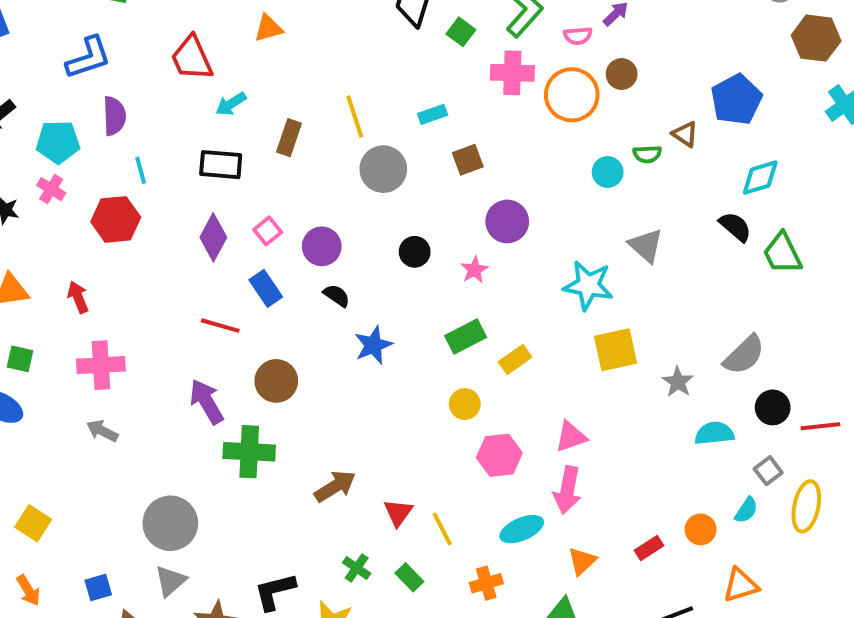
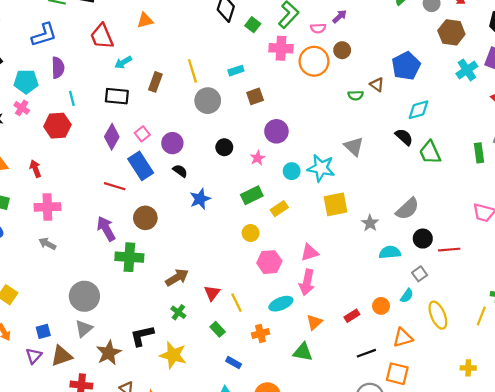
cyan circle: (608, 172) -> (292, 171), moved
blue rectangle: (266, 288) -> (141, 166), size x1.4
yellow ellipse: (806, 506) -> (438, 315), moved, turned -36
green cross: (357, 568) -> (178, 312), moved

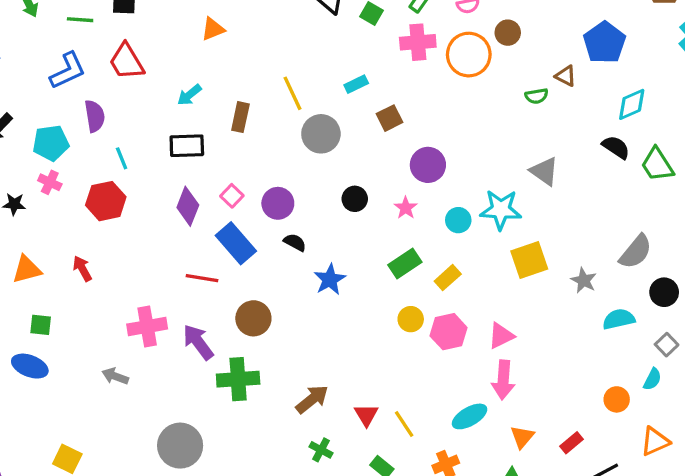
red trapezoid: (102, 36) -> (127, 62), moved
pink cross: (47, 207) -> (147, 327), moved
pink hexagon: (269, 262) -> (449, 332), moved
red rectangle: (352, 316) -> (571, 443), moved

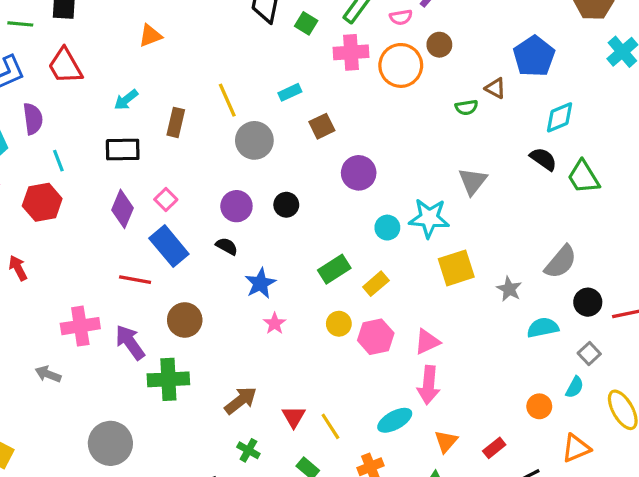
gray triangle: (544, 171) -> (473, 181), turned 32
purple circle: (278, 203) -> (236, 206), moved
pink star: (406, 208) -> (275, 324), moved

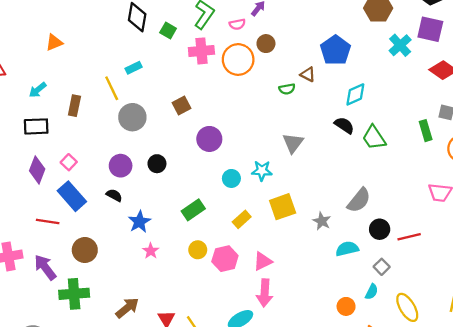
cyan rectangle: (290, 92) -> (134, 68), moved
cyan star: (429, 218) -> (262, 171), size x0.7
yellow rectangle: (376, 284) -> (242, 219), moved

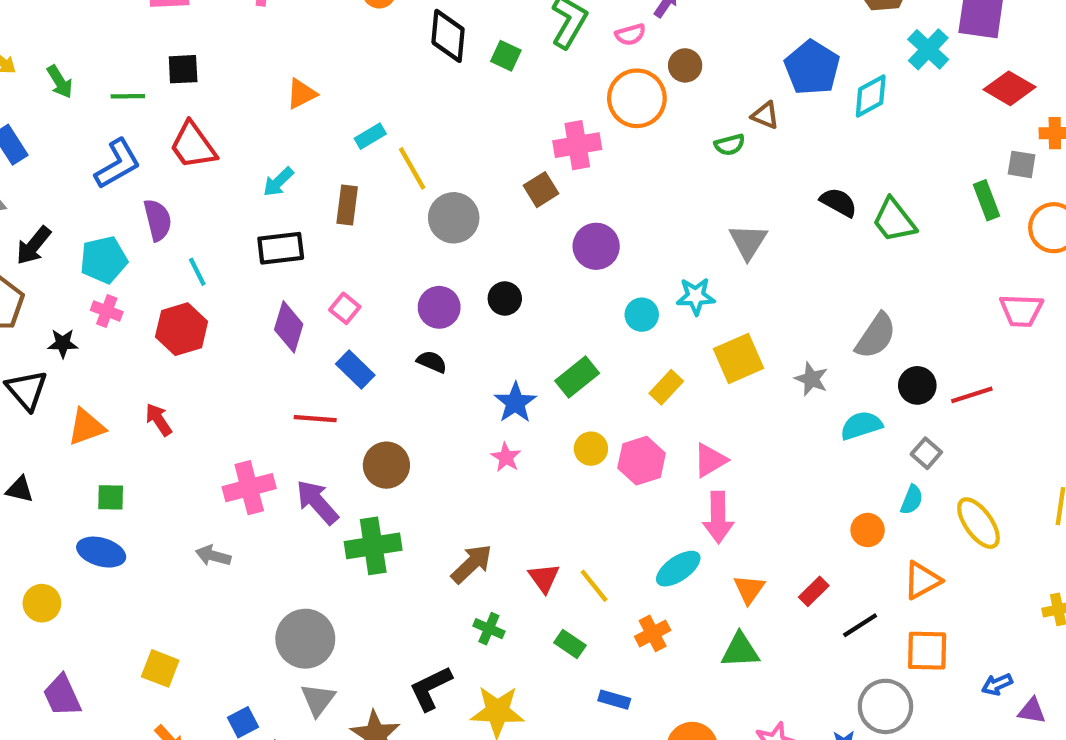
pink cross: (201, 51) -> (577, 145), moved
cyan rectangle: (134, 68) -> (370, 136), moved
cyan diamond: (355, 94) -> (871, 96), moved
blue rectangle: (72, 196) -> (355, 370), size x0.7
blue star: (139, 222) -> (515, 403), moved

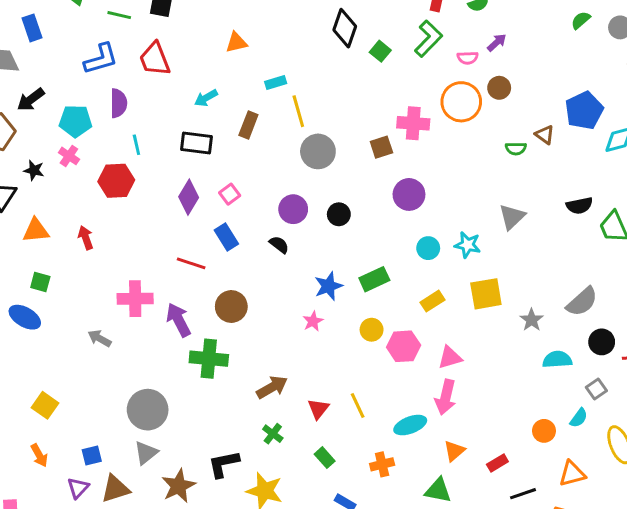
black semicircle: (839, 202) -> (579, 206), turned 125
yellow line: (594, 586) -> (358, 405), moved

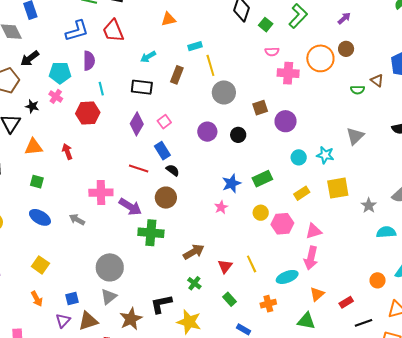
pink semicircle: (468, 58) -> (272, 52), moved
brown square: (381, 147) -> (260, 108), moved
black semicircle: (279, 245) -> (173, 170), moved
blue ellipse: (25, 317) -> (40, 217), moved
purple arrow: (178, 320) -> (130, 207), turned 150

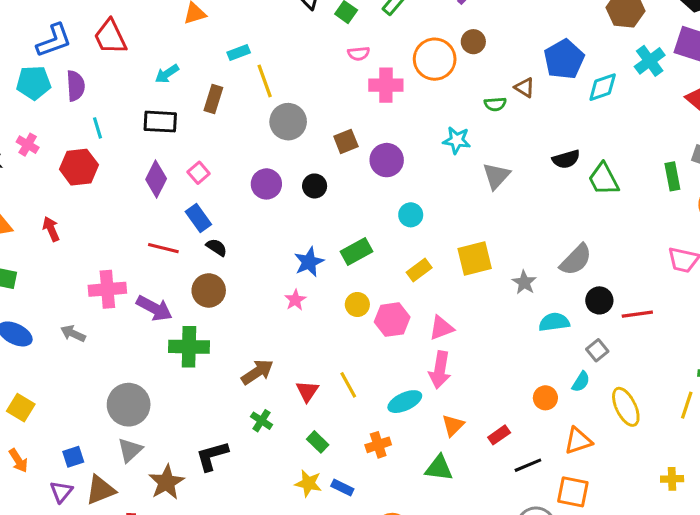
cyan pentagon: (60, 73) -> (34, 83), moved
cyan star: (325, 155) -> (457, 140), moved
yellow star: (189, 322) -> (308, 483), moved, size x0.7

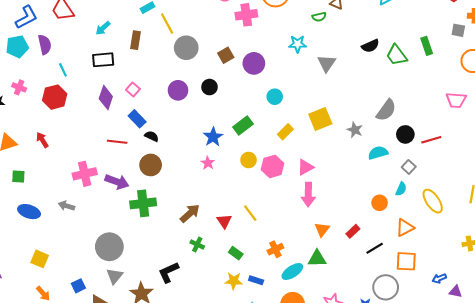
green rectangle: (672, 176) -> (427, 46), moved
cyan ellipse: (405, 402) -> (292, 272), moved

